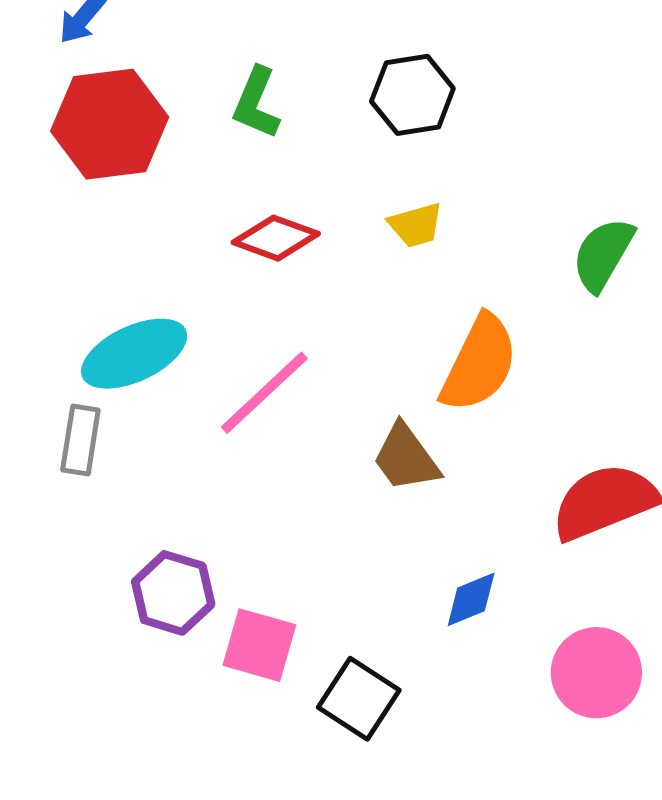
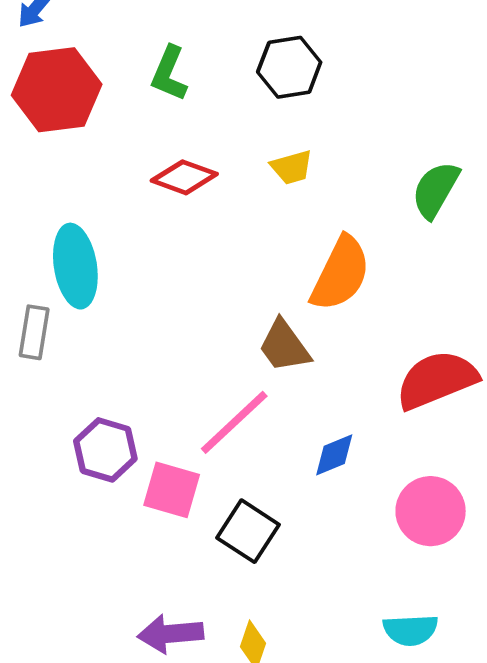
cyan ellipse: (134, 354) -> (75, 266), turned -74
pink line: (264, 393) -> (234, 422), moved

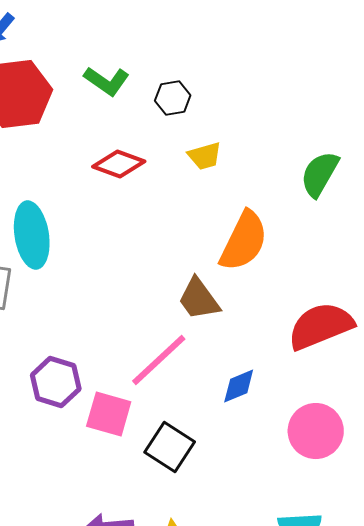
black hexagon: (289, 67) -> (173, 98), moved, size x0.7
green L-shape: (169, 73) -> (107, 81), turned -78

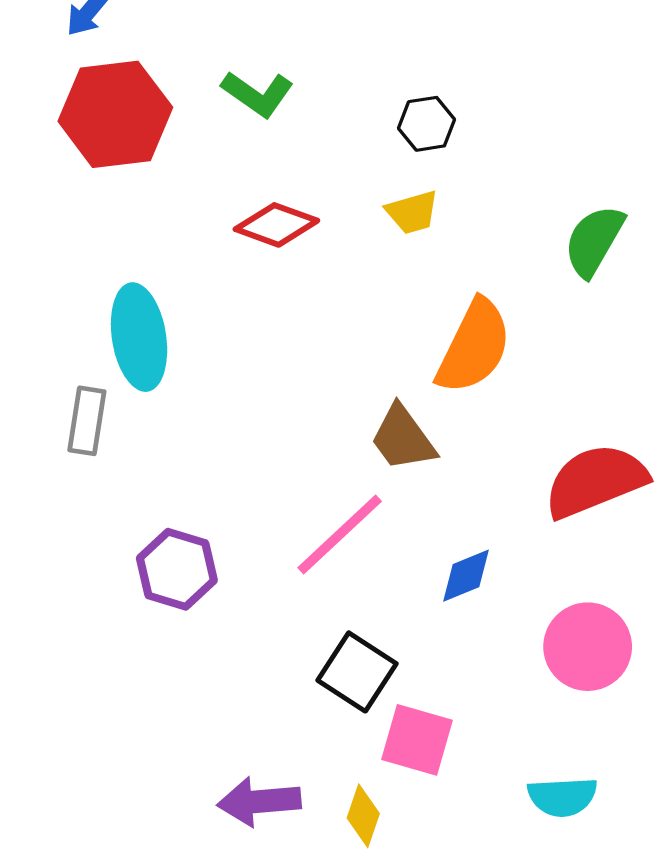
black hexagon: (173, 98) -> (427, 124), moved
pink square: (109, 414) -> (417, 740), moved

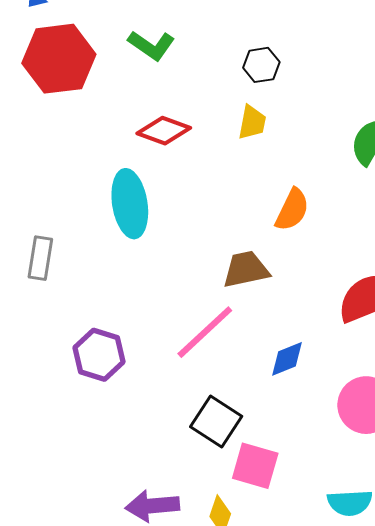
yellow trapezoid: (412, 212) -> (252, 122), turned -63
cyan ellipse: (139, 337) -> (130, 204), moved
orange semicircle: (474, 347) -> (292, 210), size x0.7
brown trapezoid: (403, 438) -> (246, 269), turned 114

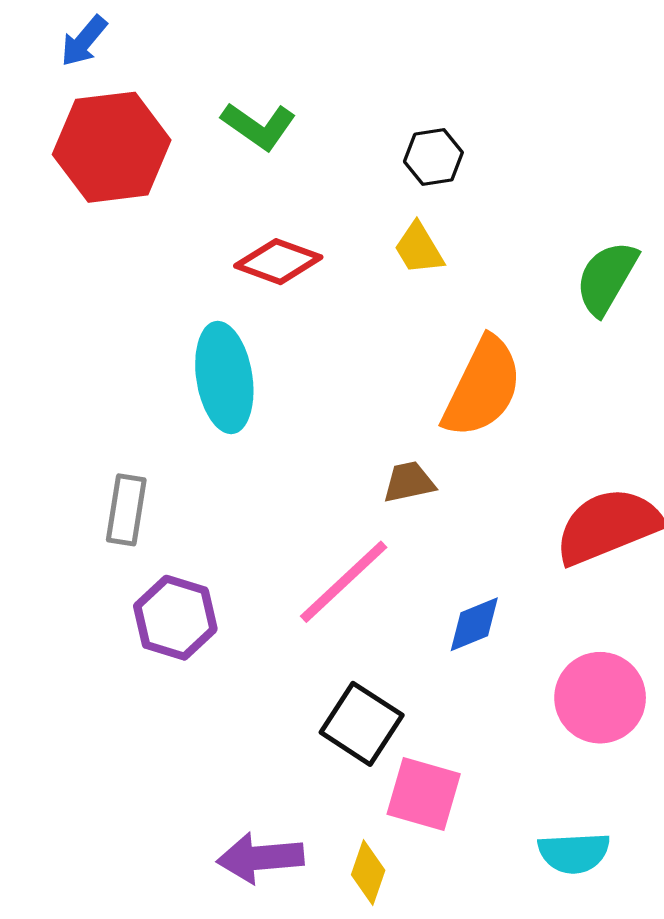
yellow trapezoid: (252, 122) -> (419, 248), turned 138
orange semicircle: (292, 210) -> (482, 387), size x1.5
gray rectangle: (40, 258) -> (126, 510), moved
brown trapezoid: (246, 269) -> (409, 482), size x0.7

